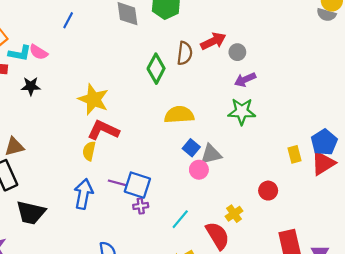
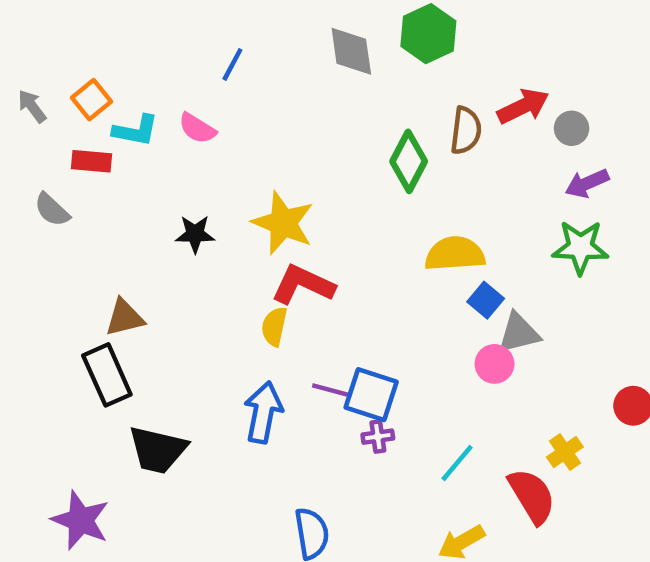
pink semicircle: (38, 52) -> (197, 128), moved
black star: (31, 86) -> (195, 234), moved
blue square: (191, 148) -> (486, 300), moved

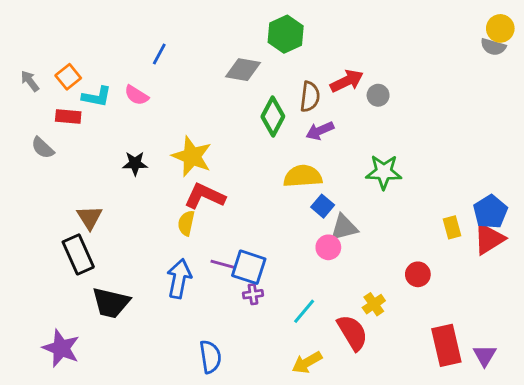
gray diamond: (351, 51) -> (243, 70), moved, turned -72
purple arrow: (587, 183) -> (320, 131), moved
brown triangle: (125, 318) -> (90, 217), turned -48

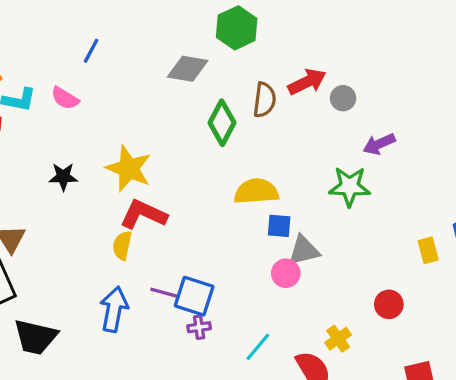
purple arrow: (320, 131) -> (379, 144), moved
blue square: (323, 206) -> (279, 226), turned -35

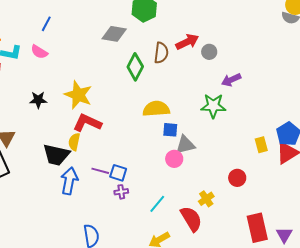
blue line: (91, 51) -> (46, 24), moved
blue square: (194, 296) -> (118, 173), size x0.7
black trapezoid: (35, 337) -> (56, 155), moved

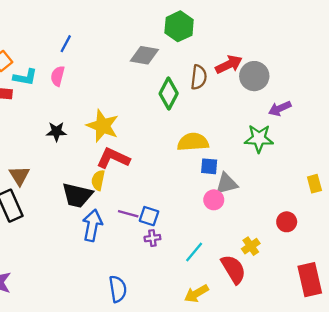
pink semicircle: (39, 52) -> (58, 76), turned 72
gray circle: (209, 52) -> (254, 76), size x1.6

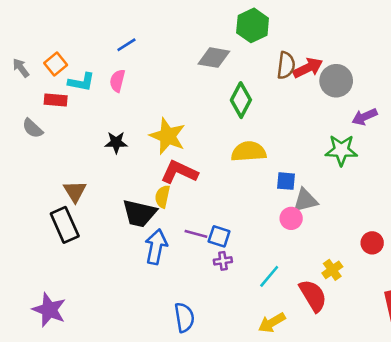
blue line: (66, 44) -> (126, 45), turned 30
brown semicircle: (199, 77) -> (286, 65), moved
yellow semicircle: (193, 142) -> (249, 152), moved

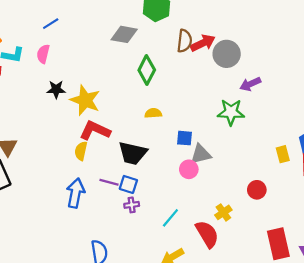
black star: (116, 142) -> (56, 89), moved
yellow semicircle: (249, 152) -> (153, 113), size x0.6
black trapezoid: (139, 213) -> (133, 153), moved

